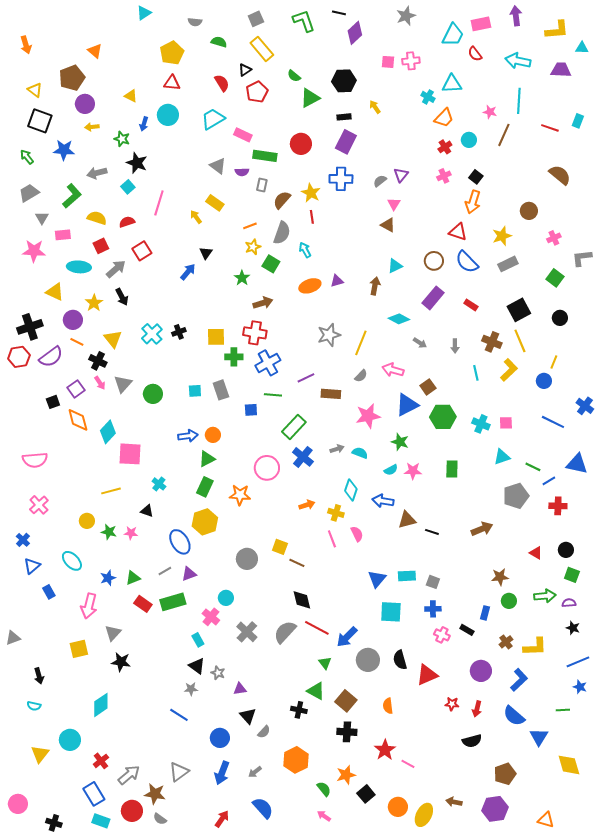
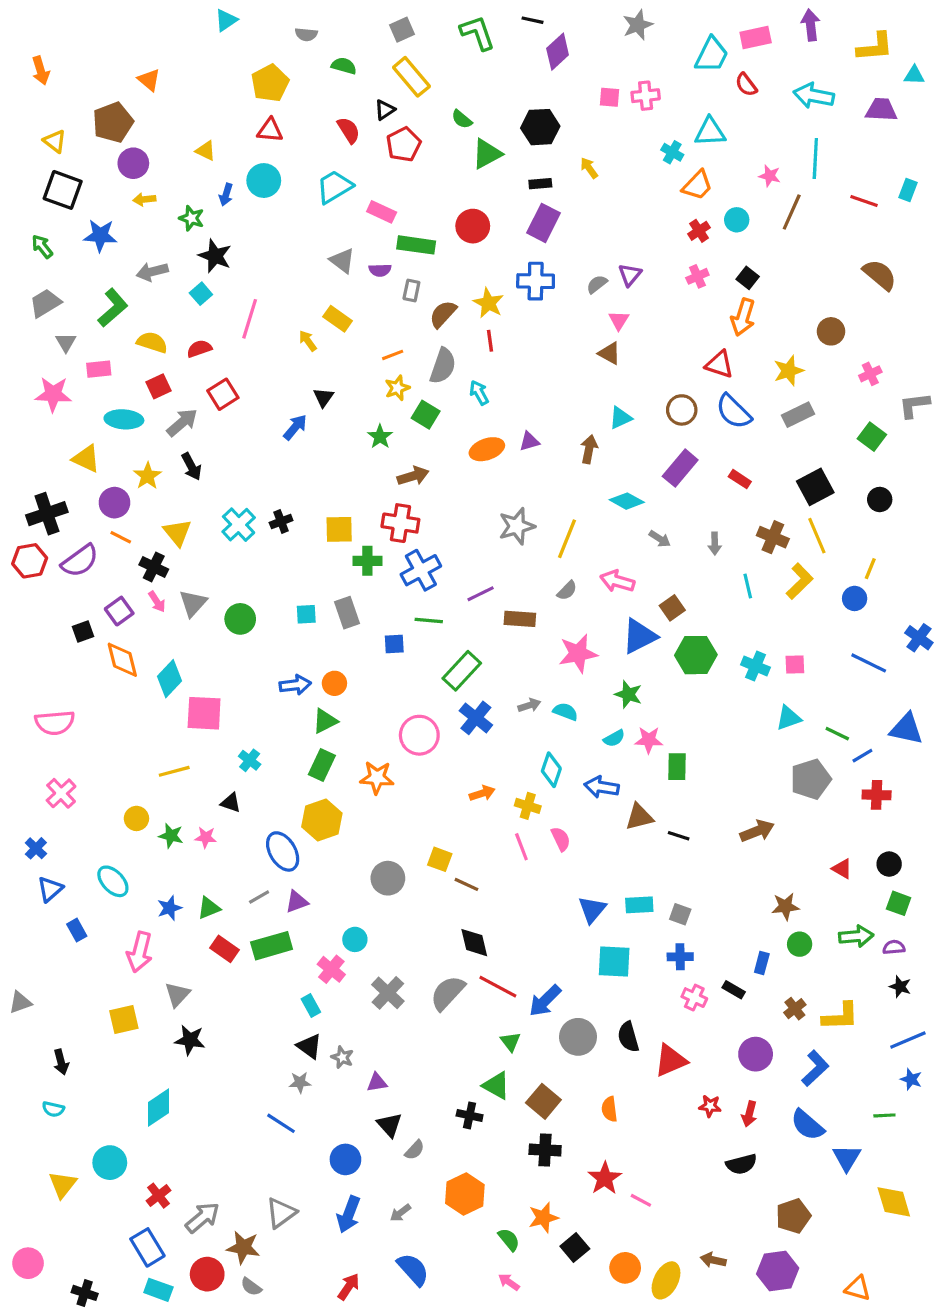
green rectangle: (452, 469) -> (677, 767), moved

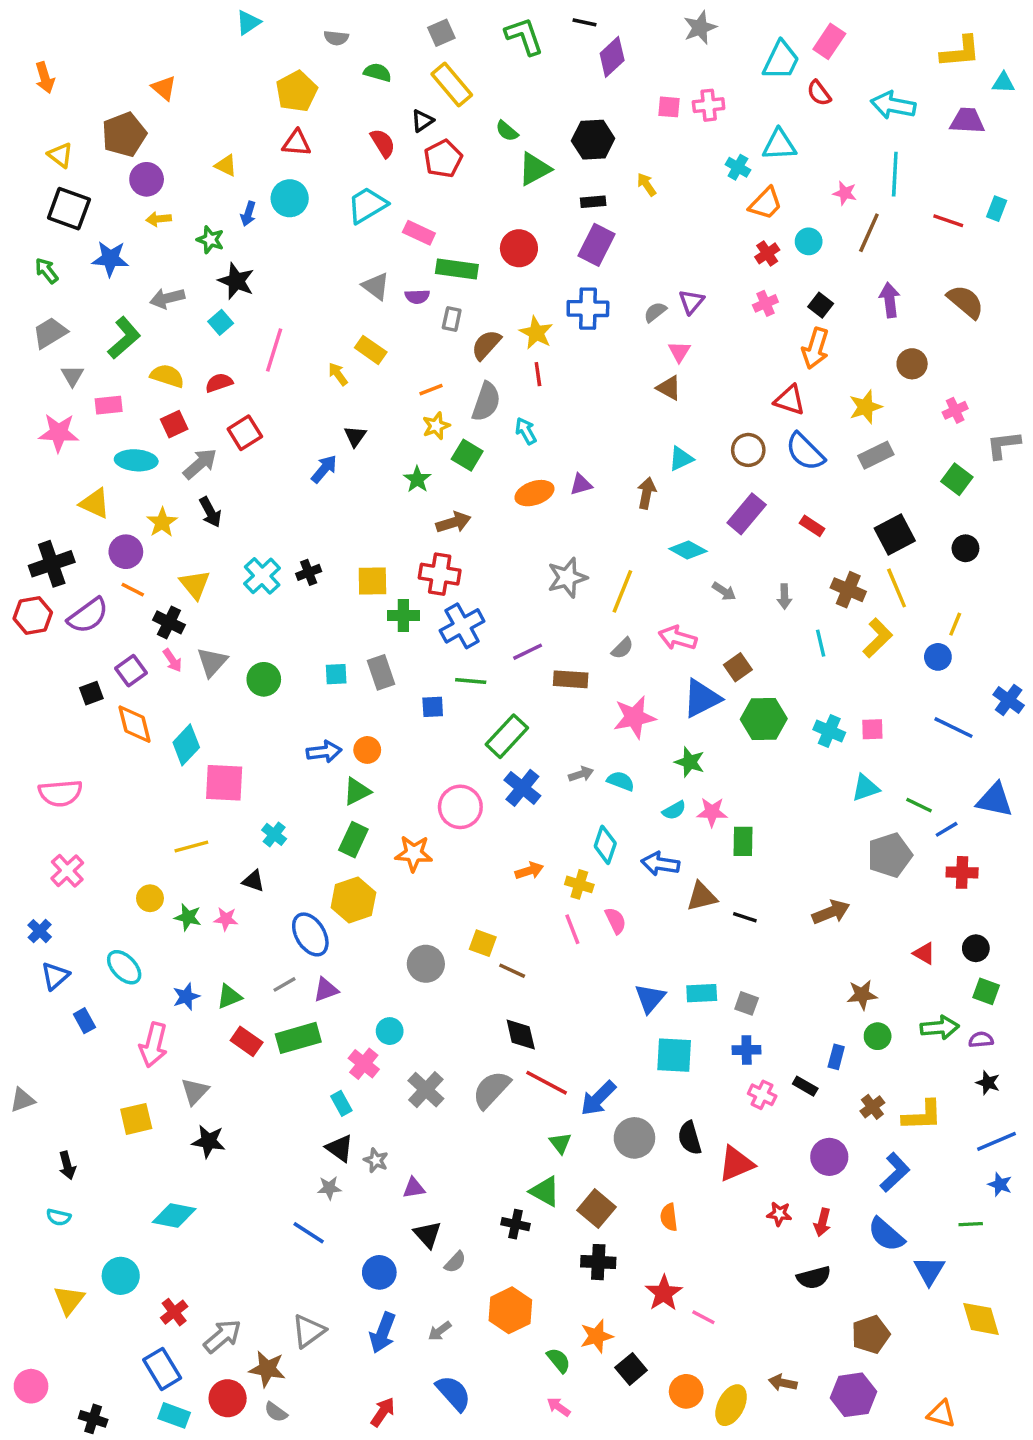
purple arrow: (811, 25) -> (890, 300), moved
pink rectangle: (756, 38) -> (829, 41), turned -44
cyan diamond: (158, 1108) -> (174, 1215), turned 45

